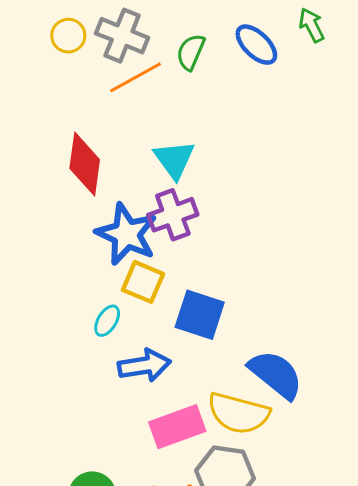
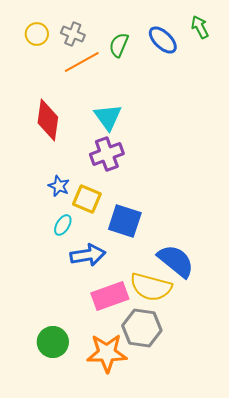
gray cross: (122, 36) -> (73, 34), size x0.7
blue star: (127, 234) -> (59, 186), moved, size x0.5

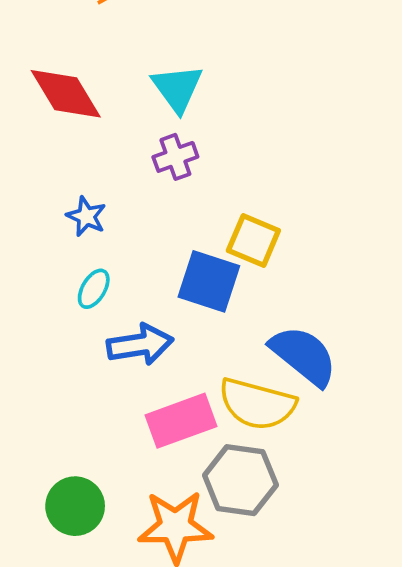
red diamond: (48, 120) -> (66, 94), turned -39
purple cross: (107, 154) -> (175, 157), size x0.7
yellow square: (87, 199) -> (253, 240), moved

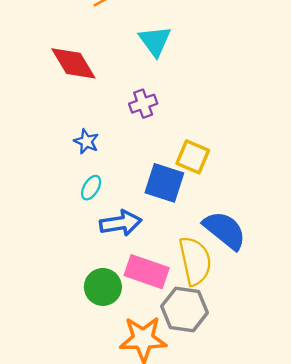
cyan triangle: (177, 88) -> (155, 41), moved
yellow semicircle: (257, 404) -> (195, 261), turned -117
pink rectangle: (181, 421) -> (147, 272), turned 39
green circle: (75, 506) -> (103, 287), moved

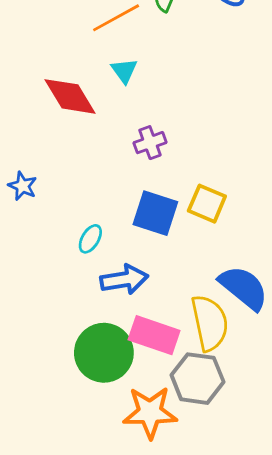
cyan triangle: (155, 41) -> (124, 71), moved, size x0.7
blue star: (86, 141) -> (23, 186), moved
blue square: (164, 183) -> (155, 213), moved
green circle: (103, 287) -> (104, 353), size x1.4

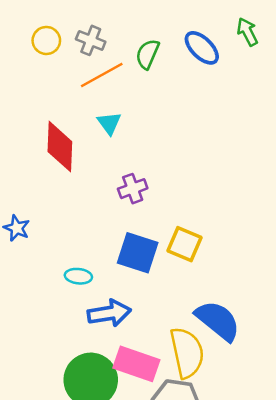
red diamond: (70, 96) -> (60, 147), turned 33
cyan ellipse: (90, 239) -> (78, 276), turned 65

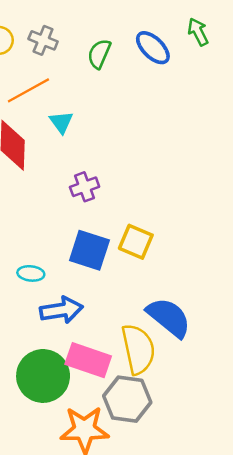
orange line: (102, 75) -> (28, 90), moved

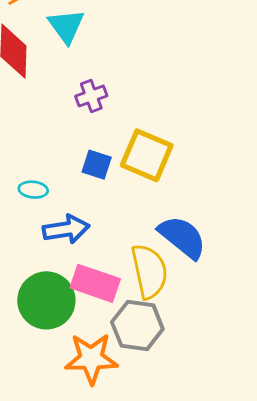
cyan triangle: (61, 122) -> (66, 26), size x1.4
yellow square: (136, 242) -> (147, 155), size x1.4
blue square: (89, 250) -> (97, 165), size x0.7

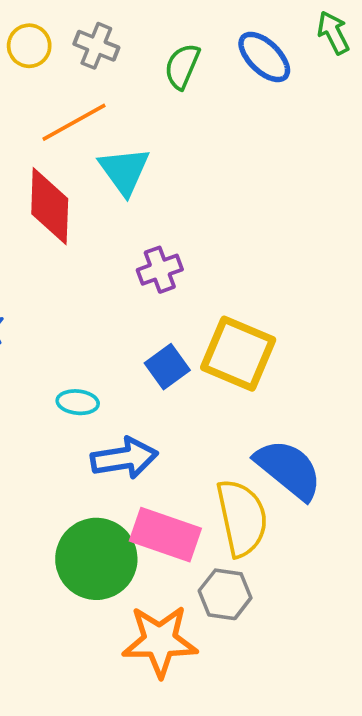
blue square: (97, 165) -> (167, 367), turned 36
gray hexagon: (137, 325) -> (225, 594), size x0.7

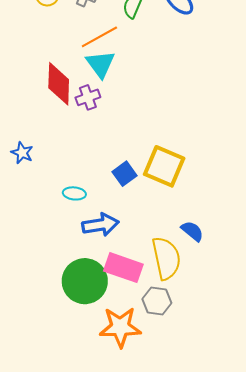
orange line: (74, 122) -> (99, 37), moved
purple cross: (160, 270) -> (88, 97), moved
blue semicircle: (289, 469) -> (192, 231), size x0.6

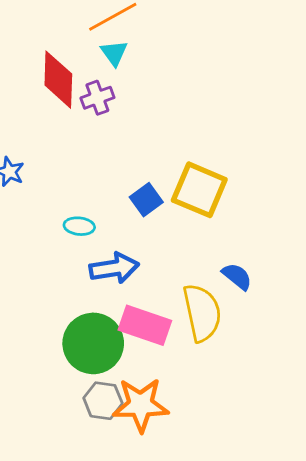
cyan triangle: (100, 64) -> (114, 53), size x0.7
gray hexagon: (157, 301) -> (103, 401), moved

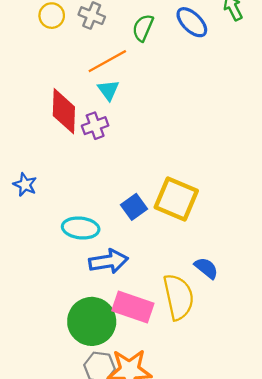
cyan ellipse: (79, 226) -> (81, 228), size x1.5

